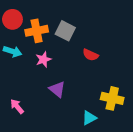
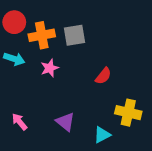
gray square: (65, 31) -> (75, 35), turned -36
red semicircle: (90, 55) -> (103, 76), moved, turned -77
purple triangle: (57, 89) -> (65, 122), moved

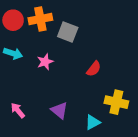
orange cross: (42, 35) -> (40, 19), moved
gray square: (75, 35) -> (68, 32), turned 30

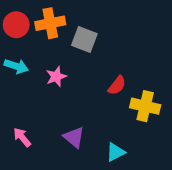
yellow cross: (116, 102) -> (145, 106), moved

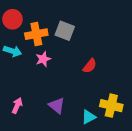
orange cross: (50, 23) -> (36, 34), moved
yellow cross: (145, 106) -> (111, 106), moved
pink arrow: (22, 137) -> (17, 106), turned 63

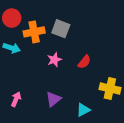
pink star: (43, 59) -> (54, 60), moved
purple triangle: (57, 106) -> (53, 99), turned 42
yellow cross: (111, 106) -> (110, 89), moved

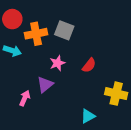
pink arrow: (16, 99) -> (25, 98), moved
purple triangle: (53, 99) -> (45, 85), moved

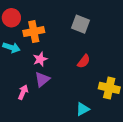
gray square: (64, 30) -> (81, 24), moved
pink star: (57, 63) -> (40, 59), moved

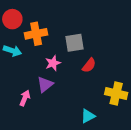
gray square: (81, 24) -> (74, 43), moved, turned -30
pink star: (40, 59) -> (53, 63), moved

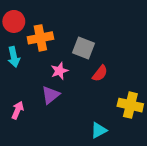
gray square: (74, 43) -> (83, 48), turned 30
cyan arrow: (12, 51) -> (14, 57), turned 60
pink arrow: (25, 98) -> (18, 110), moved

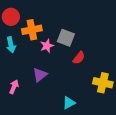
pink star: (59, 71) -> (47, 46), moved
cyan triangle: (99, 130) -> (69, 103), moved

